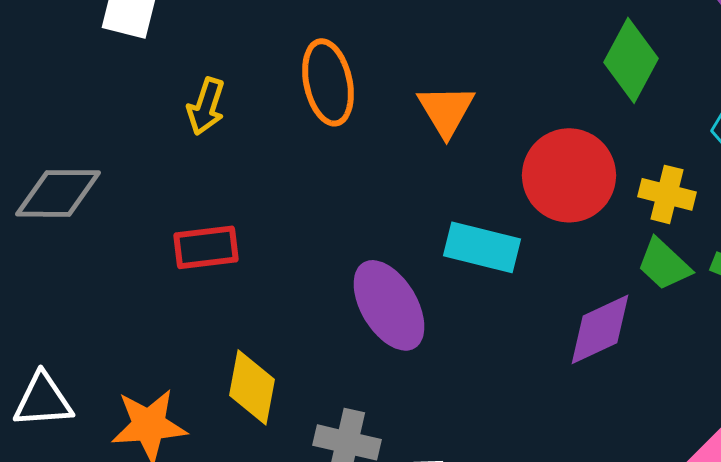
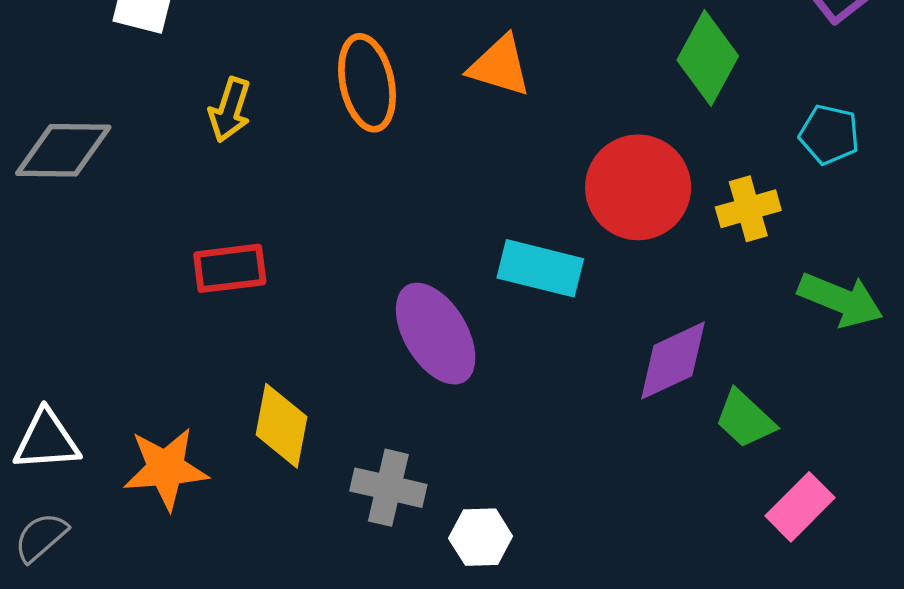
orange triangle: (446, 110) -> (500, 66), moved, turned -42
gray diamond: (58, 193) -> (63, 150), moved
yellow cross: (667, 194) -> (748, 209), turned -30
green trapezoid: (664, 264) -> (745, 419), moved

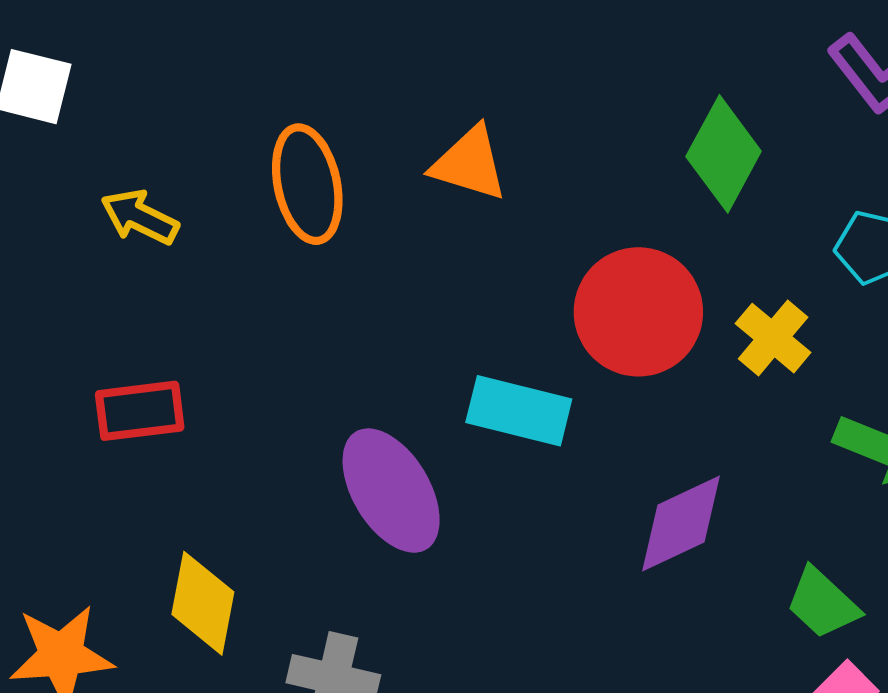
yellow arrow: (230, 110) -> (140, 217), turned 98
yellow cross: (748, 209) -> (773, 338), turned -34
green trapezoid: (745, 419) -> (823, 603), moved

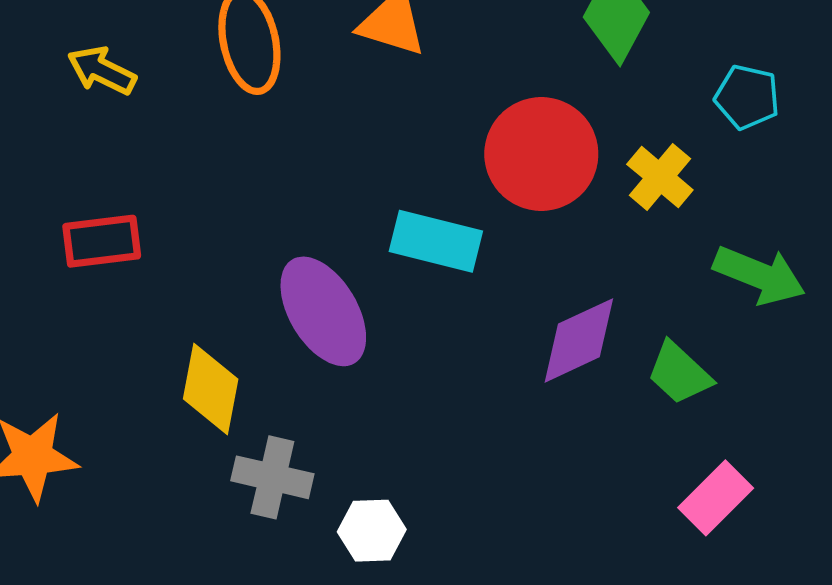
yellow diamond: (203, 603) -> (211, 389), moved
green trapezoid: (823, 603) -> (679, 373), moved

